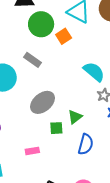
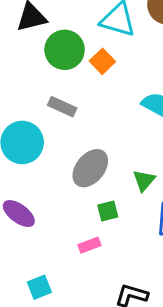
green square: (56, 128) -> (108, 211), moved

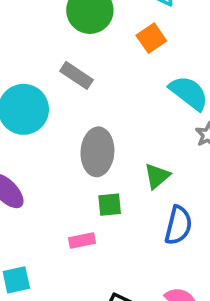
orange square: (102, 61) -> (151, 38), moved
gray ellipse: (90, 168) -> (97, 152), turned -45

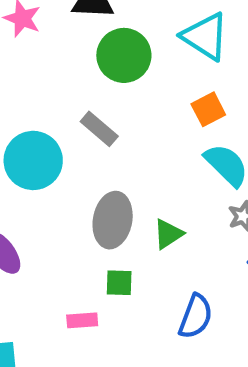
orange square: (151, 38) -> (208, 109), moved
green triangle: (157, 176) -> (168, 234), moved

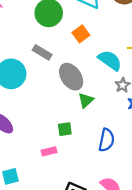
orange square: (208, 109) -> (81, 34), moved
gray ellipse: (113, 220) -> (71, 77), moved, turned -36

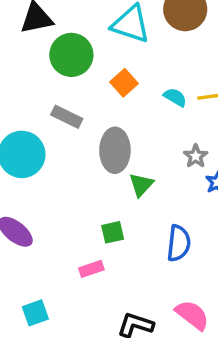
cyan semicircle: (110, 60) -> (175, 97), moved, size x0.6
gray ellipse: (71, 77) -> (115, 150), turned 40

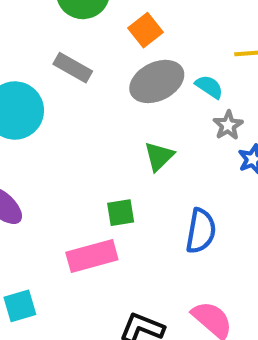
cyan semicircle: (175, 97) -> (209, 87), moved
gray ellipse: (115, 150) -> (157, 81), moved, turned 60
pink rectangle: (91, 269) -> (92, 256), size x1.6

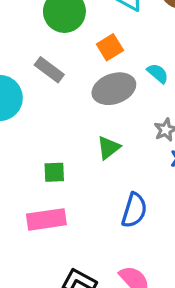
cyan semicircle: (209, 87) -> (158, 73), moved
green square: (121, 213) -> (54, 172), moved

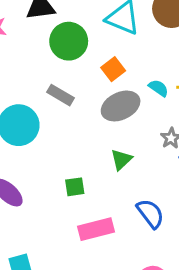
blue semicircle: (134, 210) -> (150, 213), turned -48
pink rectangle: (46, 219) -> (96, 229), moved

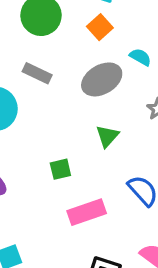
orange square: (113, 69) -> (100, 27), moved

